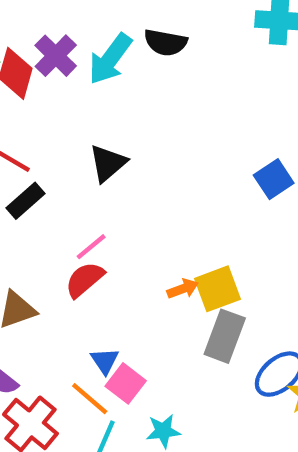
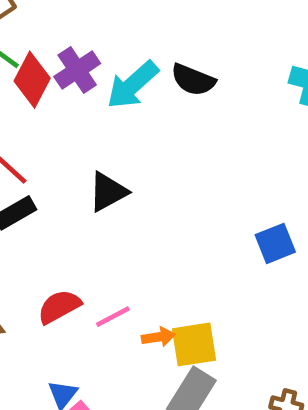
pink line: (91, 247) -> (113, 317), moved

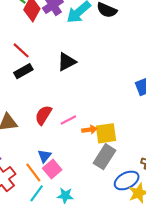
red semicircle: (59, 307) -> (43, 115), turned -30

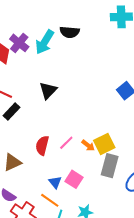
orange arrow: (89, 130) -> (88, 145), turned 64
pink square: (52, 169) -> (74, 179), moved

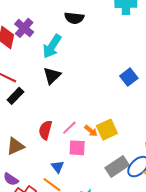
cyan arrow: (45, 42) -> (52, 46), moved
gray rectangle: (110, 166) -> (117, 166), moved, turned 40
pink square: (74, 179) -> (77, 148), moved, turned -30

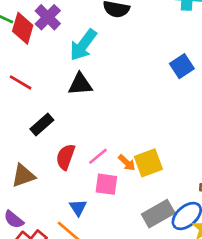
black triangle: (52, 76) -> (80, 84), turned 36
blue square: (129, 77) -> (182, 66), moved
black rectangle: (15, 96) -> (42, 124), moved

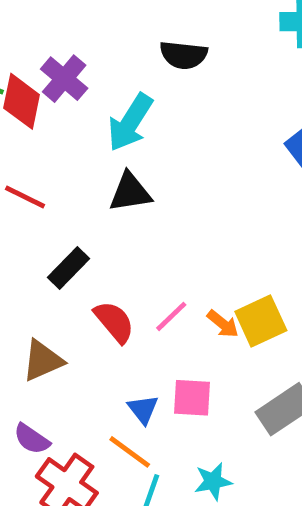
red semicircle: (66, 157) -> (114, 322), turned 125
pink square: (106, 184) -> (192, 398), moved

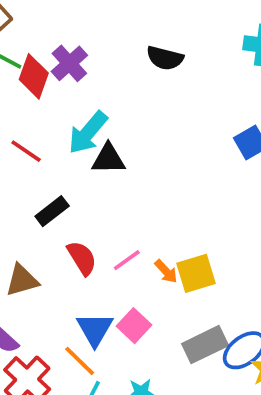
cyan arrow: (130, 122) -> (88, 133), moved
pink square: (192, 398) -> (134, 326), turned 32
blue triangle: (143, 409) -> (95, 329), size x1.5

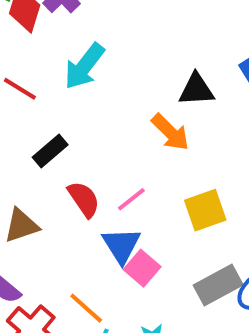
black triangle: (108, 159) -> (196, 90), moved
orange arrow: (166, 271) -> (170, 132), moved, size x1.5
blue triangle: (95, 329) -> (121, 245), moved

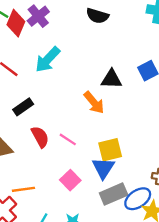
pink line: (131, 199) -> (68, 139), turned 66
blue triangle: (121, 245) -> (103, 168), moved
orange line: (86, 308) -> (23, 189), moved, turned -55

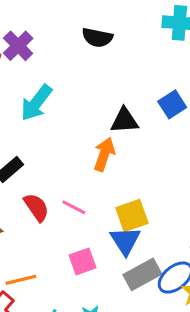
orange arrow: (94, 103) -> (104, 154), turned -115
pink square: (70, 180) -> (83, 261), turned 30

